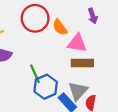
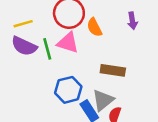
pink triangle: (77, 43) -> (68, 43), moved
green line: (35, 74) -> (47, 49), moved

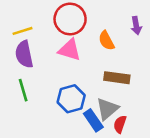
orange semicircle: (94, 27) -> (106, 41), moved
purple semicircle: (24, 46) -> (24, 54), turned 55
green line: (47, 49) -> (23, 90), moved

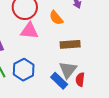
blue hexagon: (71, 99) -> (24, 70), moved

